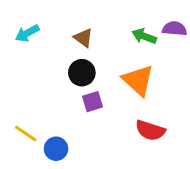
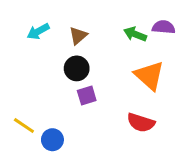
cyan arrow: (27, 33) -> (38, 31), moved
brown triangle: (83, 38) -> (78, 36), turned 42
orange triangle: (138, 80) -> (149, 76), moved

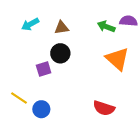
brown triangle: (78, 36) -> (61, 28), turned 32
purple square: (87, 96) -> (44, 69), moved
red semicircle: (141, 123) -> (104, 108), moved

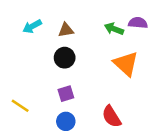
purple square: (44, 69) -> (66, 94), moved
red semicircle: (104, 108) -> (111, 117), turned 40
blue circle: (41, 109) -> (66, 121), moved

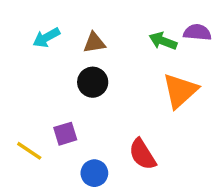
orange triangle: (126, 64) -> (180, 91), turned 36
purple square: (66, 94) -> (65, 134), moved
red semicircle: (111, 117) -> (142, 154), moved

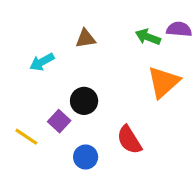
cyan arrow: (46, 38) -> (42, 62), moved
black circle: (93, 82) -> (84, 101), moved
purple square: (65, 134) -> (59, 121), turned -30

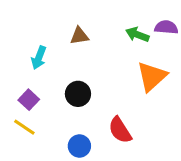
cyan arrow: (42, 62) -> (39, 58), turned -40
purple square: (59, 121) -> (29, 100), moved

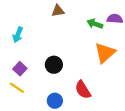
brown triangle: (79, 36) -> (58, 11), moved
cyan arrow: (39, 58) -> (18, 35), moved

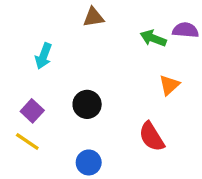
cyan arrow: (18, 35) -> (43, 56), moved
orange triangle: (105, 53) -> (169, 85), size x0.6
red semicircle: (83, 90) -> (152, 137), moved

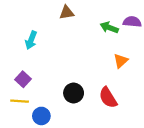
black circle: (87, 104) -> (74, 93), moved
yellow line: (27, 142) -> (20, 101), turned -30
blue circle: (89, 162) -> (41, 116), moved

